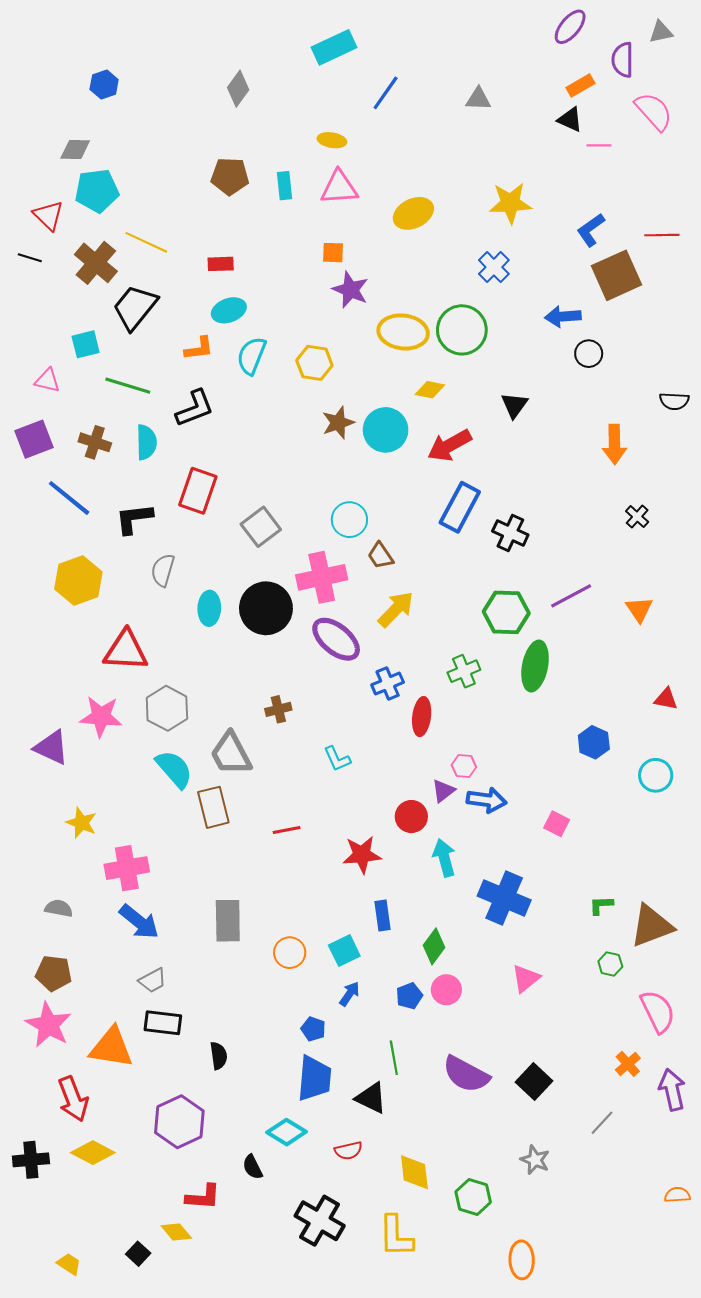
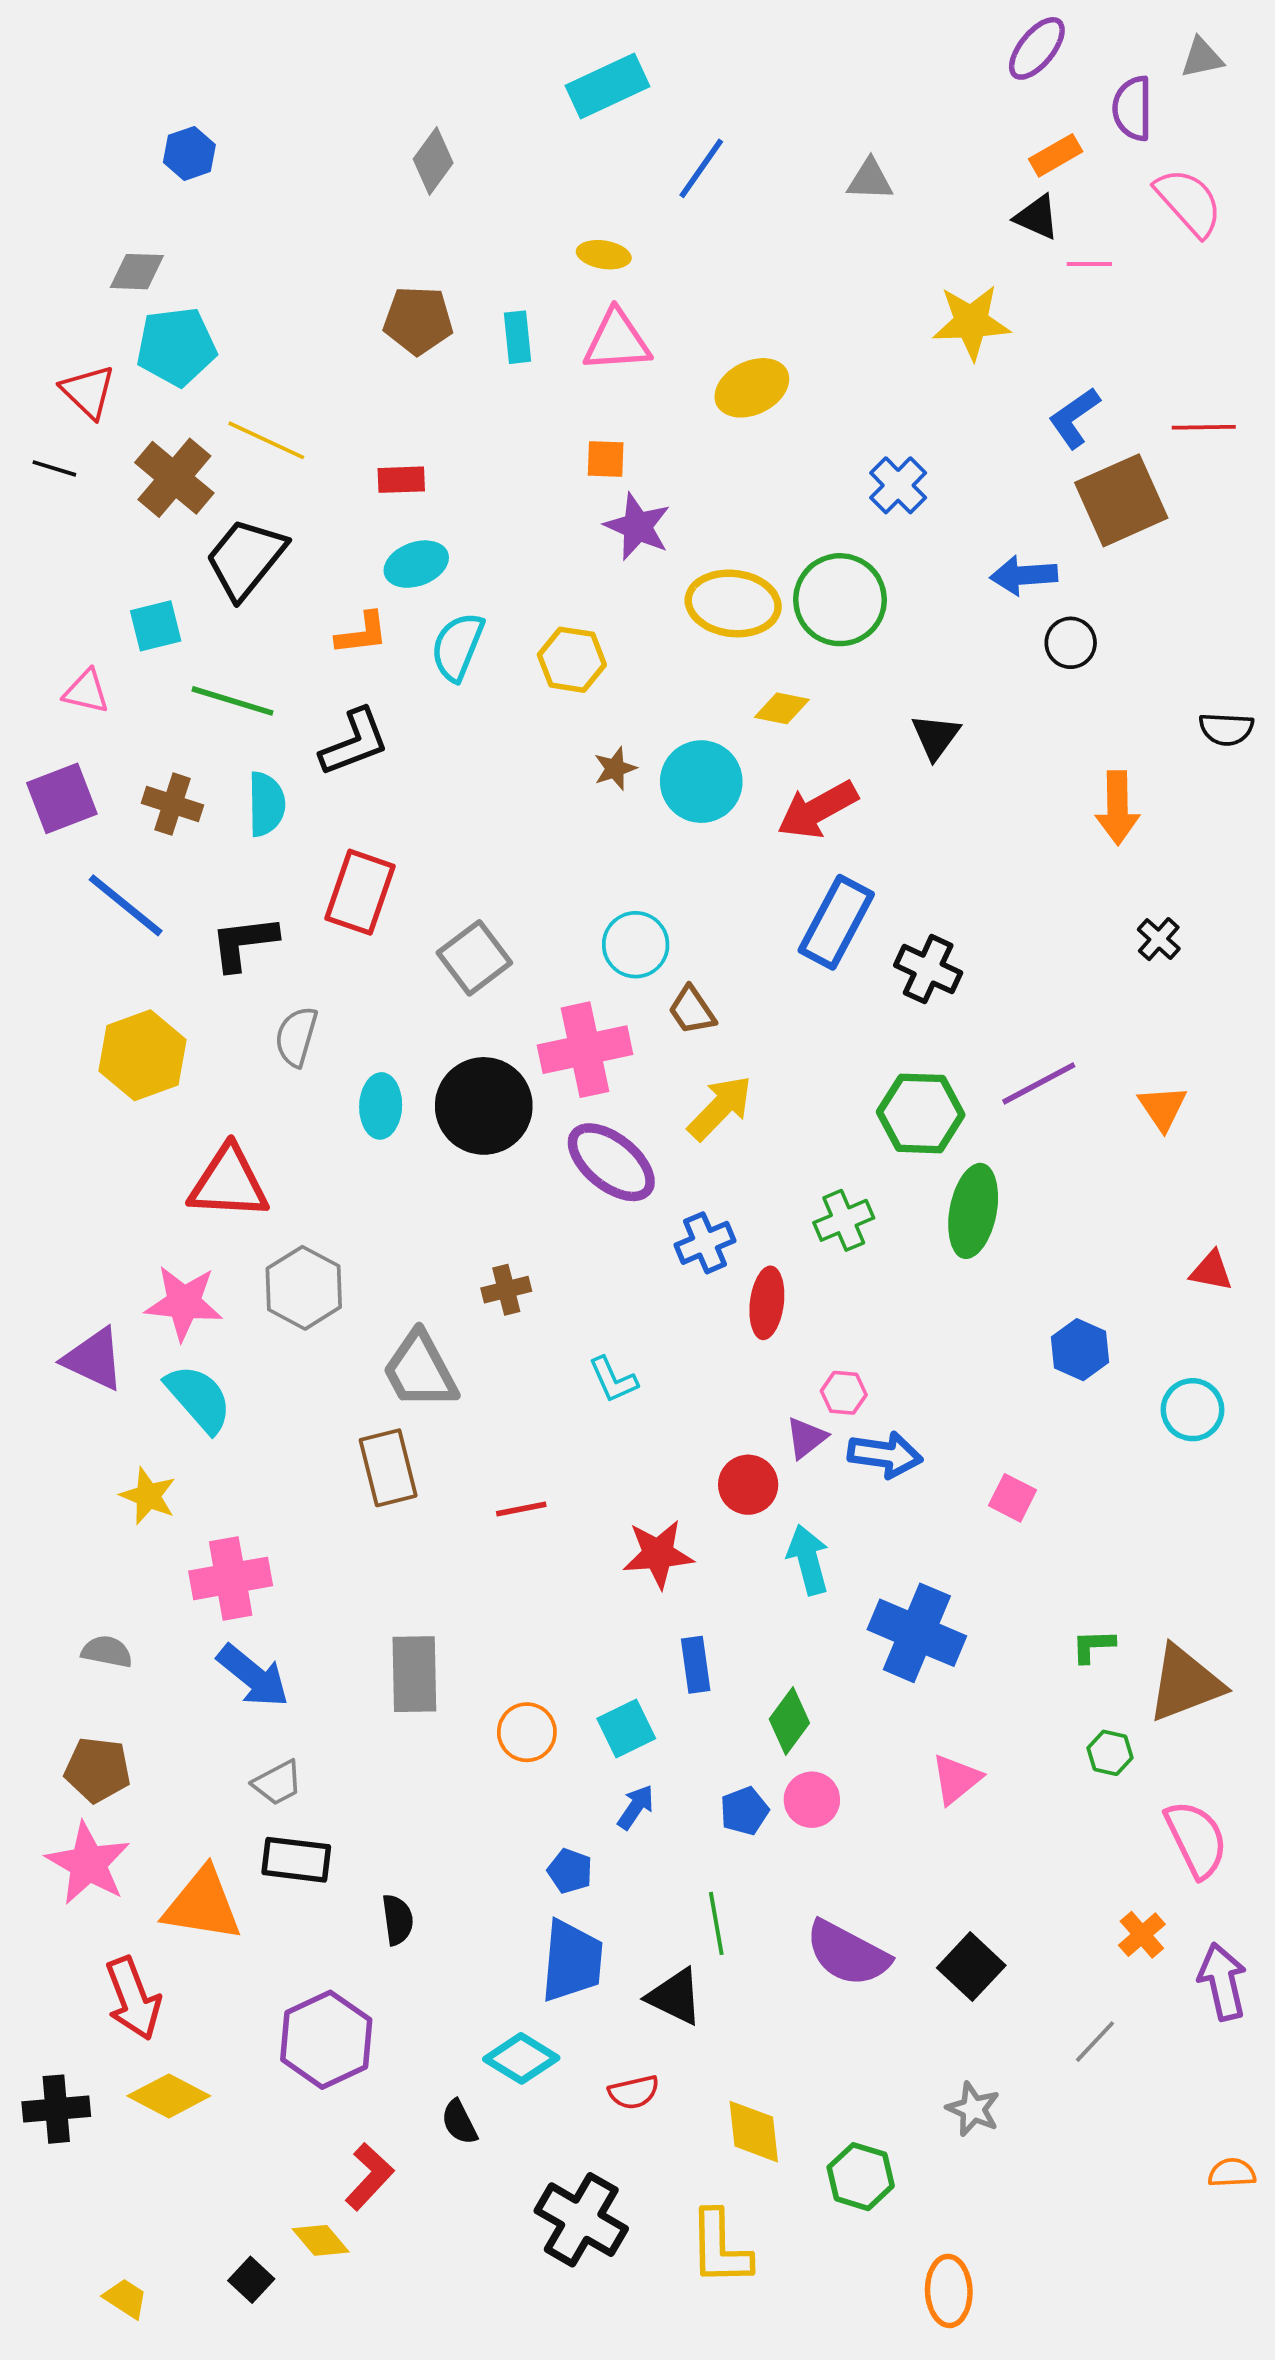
yellow star: (510, 203) -> (971, 322), moved
brown star: (338, 423) -> (615, 768), size x0.7
cyan semicircle: (174, 769) -> (199, 1398), moved
red L-shape: (203, 1197) -> (369, 2177), turned -51

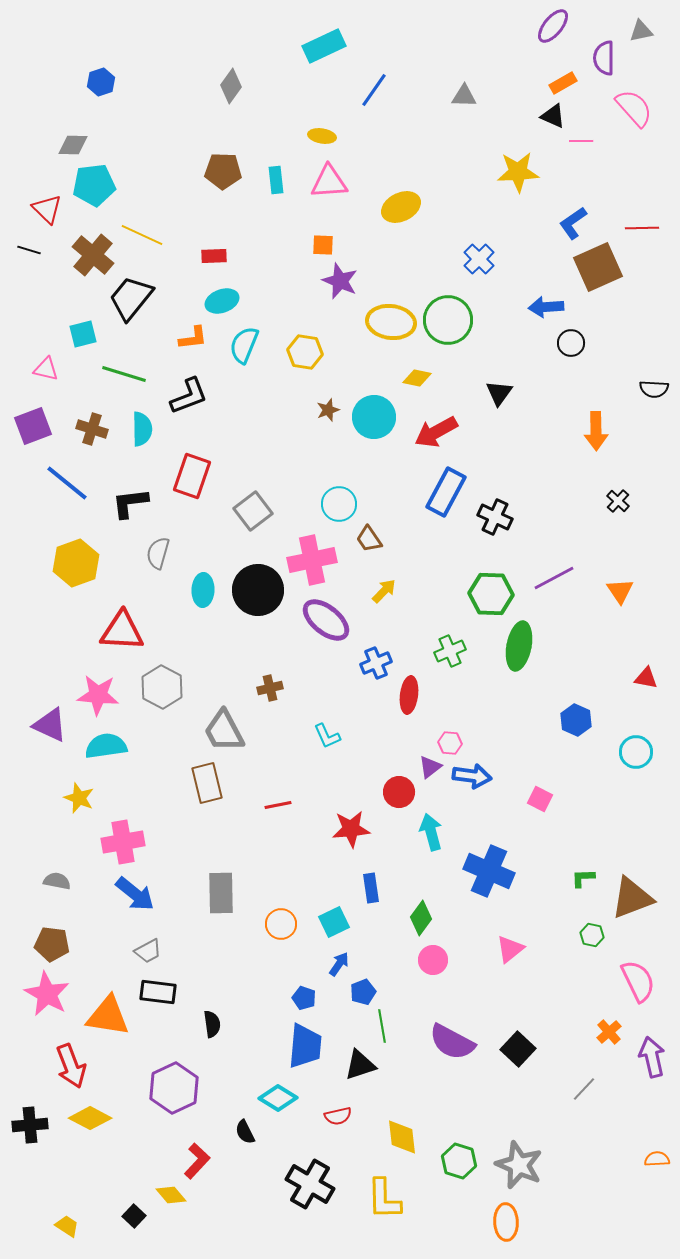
yellow arrow: (720, 1108) -> (384, 591), size x0.7
cyan semicircle: (199, 1398) -> (106, 746), turned -57
blue pentagon: (744, 1811) -> (363, 992), moved
black triangle: (675, 1997) -> (360, 1065), turned -44
gray star: (973, 2109) -> (519, 1165), moved, size x1.6

